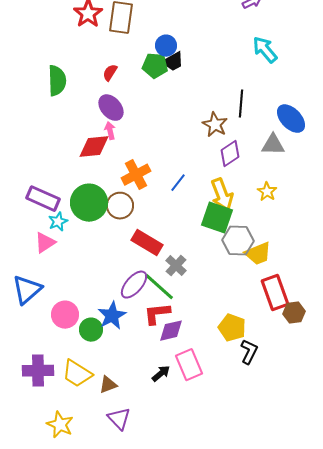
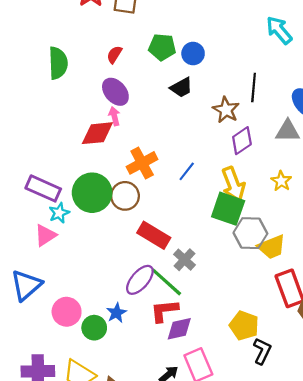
blue circle: (166, 46) -> (193, 54), moved
black trapezoid: (173, 62) -> (181, 88), moved
blue star: (112, 316) -> (117, 313), size x0.7

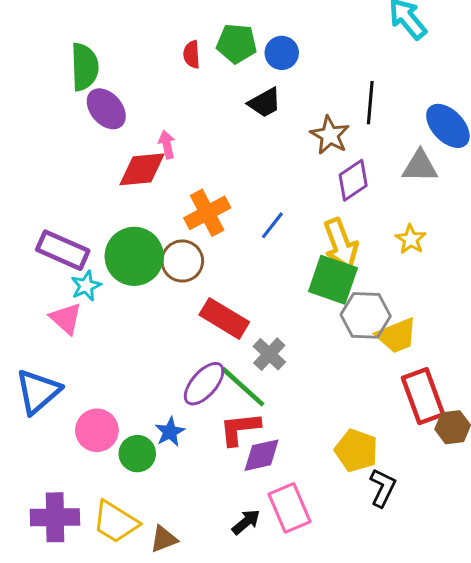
red semicircle: (114, 55) -> (192, 54), moved, turned -36
purple ellipse: (115, 92) -> (106, 109), moved
pink triangle: (45, 235) -> (66, 318), turned -45

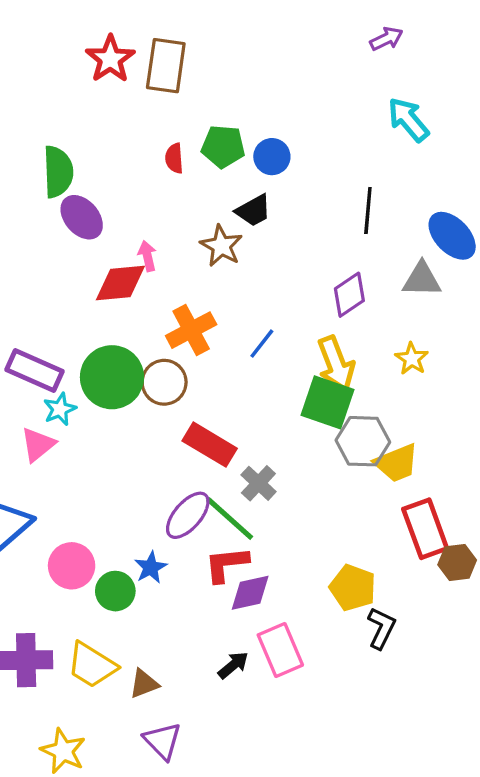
brown star: (330, 135) -> (221, 246), moved
pink triangle: (66, 318) -> (38, 445), turned 39

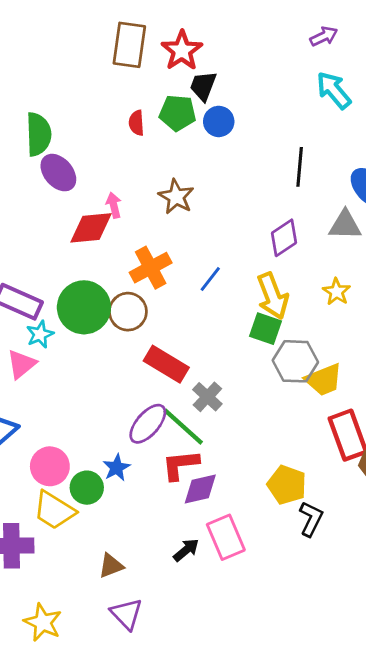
purple arrow: (386, 39) -> (324, 36), moved
red star: (110, 59) -> (182, 51), moved
black trapezoid: (253, 210) -> (203, 86), moved, turned 140
green square: (327, 402) -> (266, 329), size x0.7
yellow trapezoid: (92, 665) -> (54, 510), moved

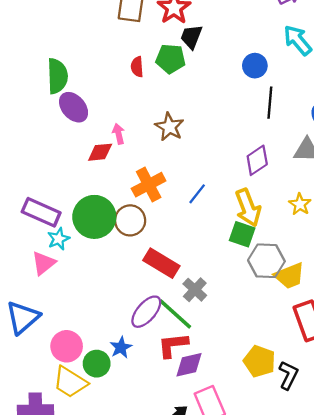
blue circle: (219, 121) -> (255, 66), moved
red diamond: (91, 228) -> (100, 152), size x0.7
black L-shape: (311, 519) -> (288, 375), moved

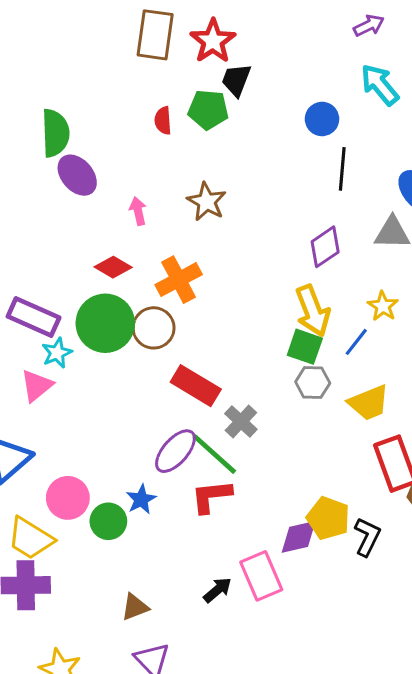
red diamond: (100, 152) -> (113, 267), moved, turned 36
blue line: (197, 194) -> (356, 342), moved
gray hexagon: (266, 261) -> (313, 383), moved, size x0.7
purple diamond: (189, 365) -> (299, 537), moved
yellow trapezoid: (70, 382) -> (30, 538), moved

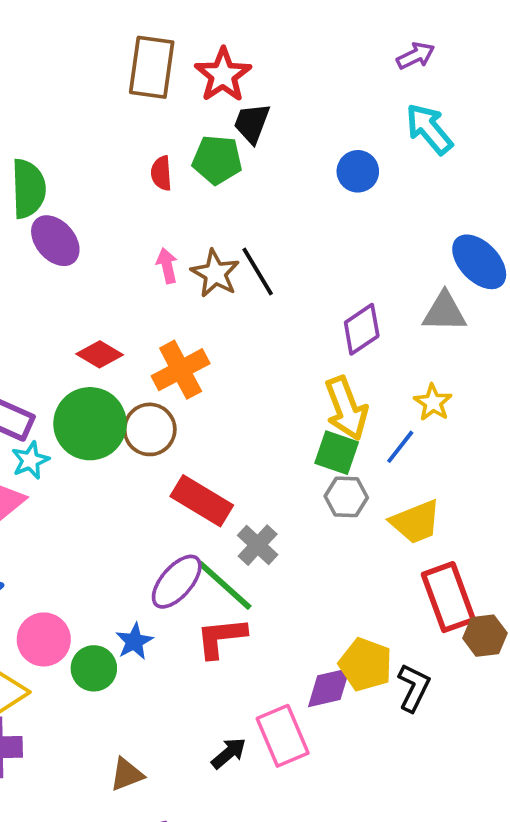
black line: (342, 169) -> (258, 271), moved, turned -36
pink arrow: (138, 211) -> (167, 266), moved

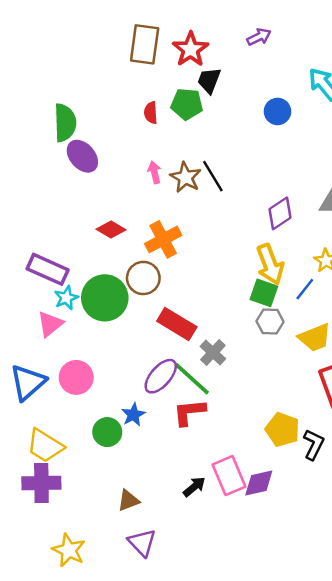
purple arrow: (416, 56) -> (259, 37), moved
green circle: (90, 424) -> (105, 298), moved
pink circle: (44, 639) -> (76, 377), moved
purple diamond: (329, 688) -> (259, 483), moved

